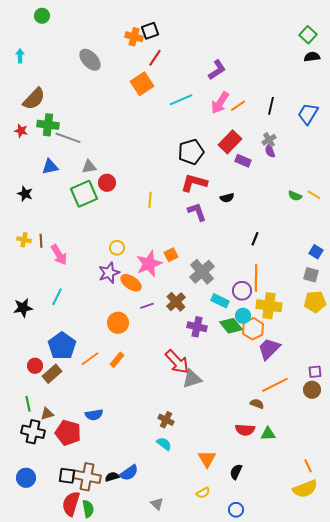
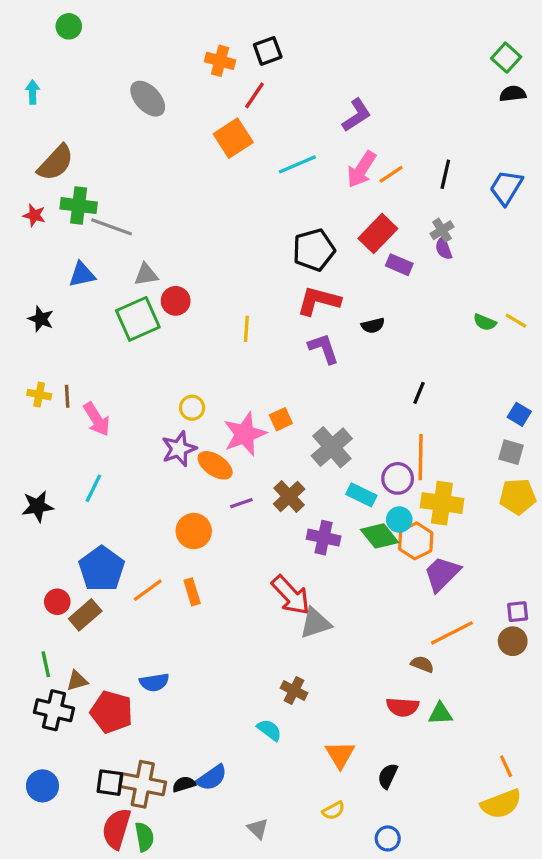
black square: (150, 31) -> (268, 51), moved
orange rectangle: (117, 360) -> (192, 592), turned -56
brown cross: (166, 420) -> (294, 691), moved

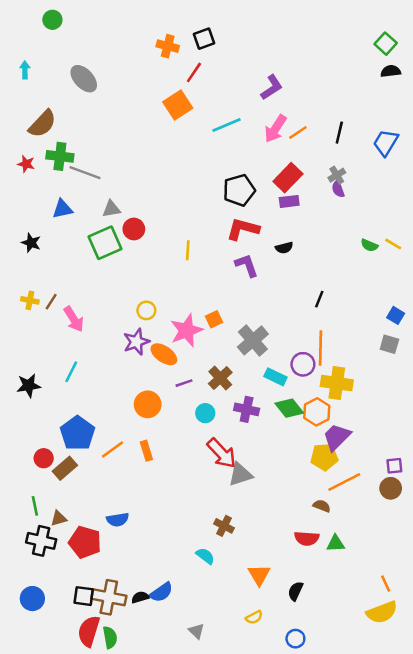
gray ellipse: (148, 99) -> (84, 79), moved
purple rectangle: (399, 265) -> (289, 201), moved, turned -30
brown line: (67, 396) -> (51, 302), turned 36
yellow pentagon: (518, 497) -> (324, 457), moved
cyan circle: (399, 520) -> (205, 413), moved

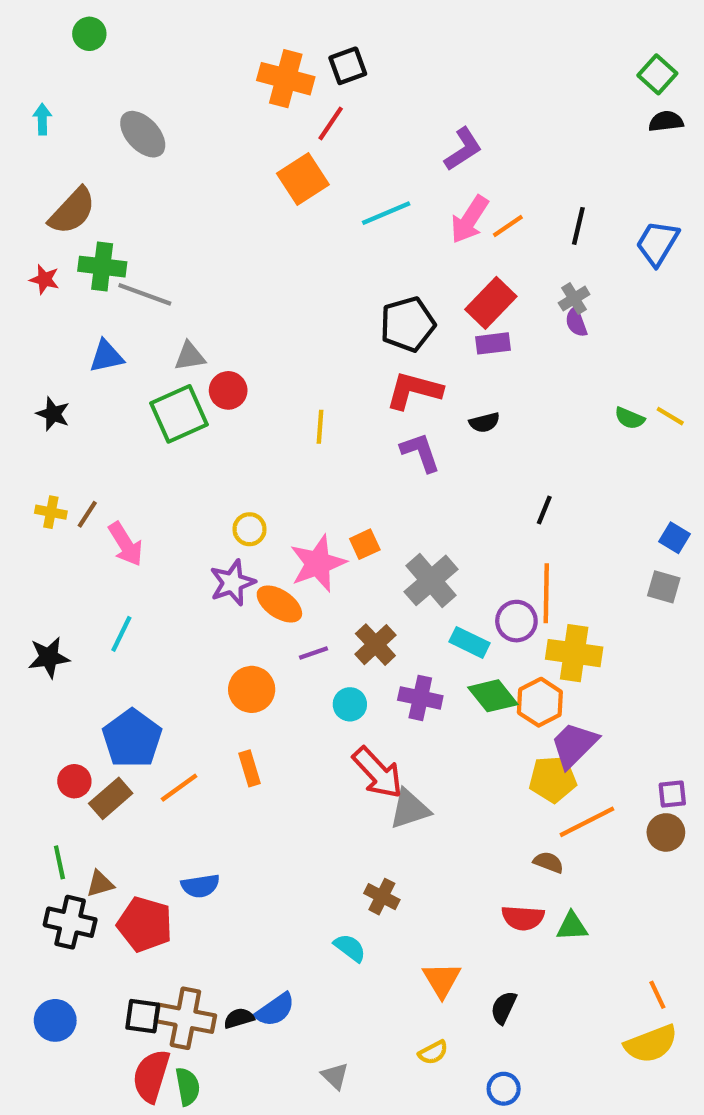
orange cross: (168, 46) -> (286, 79), size x1.4
orange line: (113, 449) -> (179, 788), moved

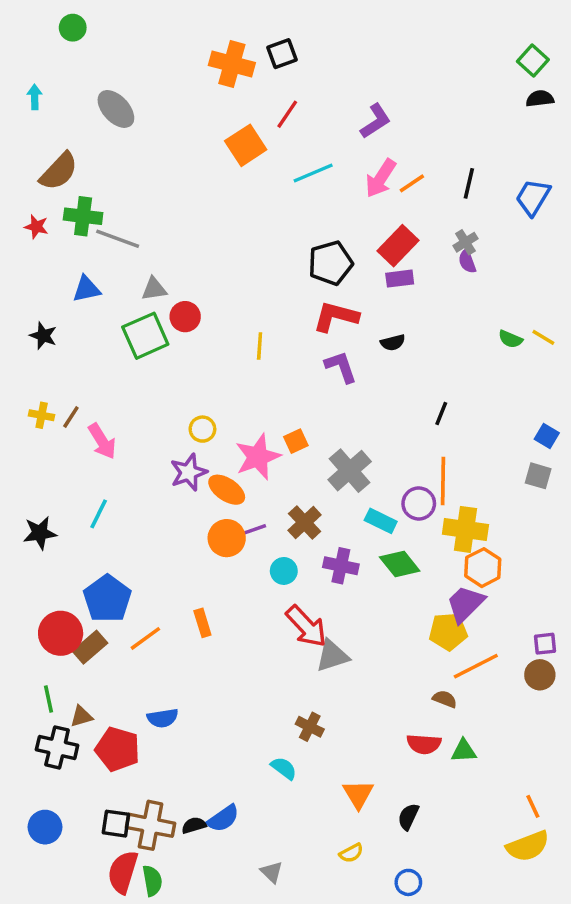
red line: (331, 123) -> (287, 114), moved
orange circle: (252, 689) -> (227, 538), moved
orange hexagon: (540, 702) -> (483, 568), moved
red circle: (74, 781) -> (61, 633), size x1.6

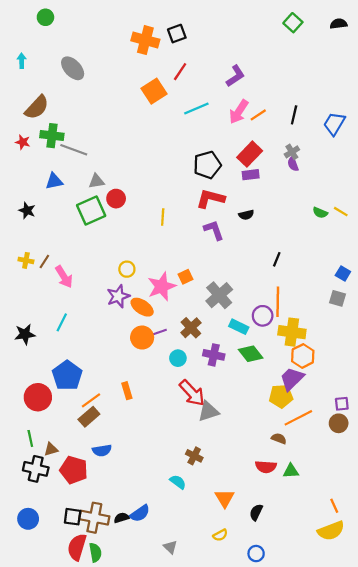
green square: (533, 61) -> (293, 23), moved
black semicircle: (540, 99) -> (339, 24), moved
brown rectangle: (90, 647) -> (89, 417), moved

